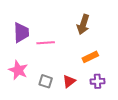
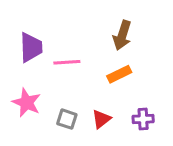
orange rectangle: (90, 57) -> (119, 74), moved

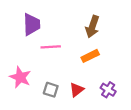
purple trapezoid: (31, 47) -> (32, 24), moved
purple cross: (143, 119) -> (108, 90), turned 35

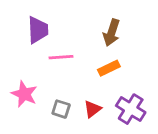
purple cross: (108, 90) -> (131, 109), size x1.5

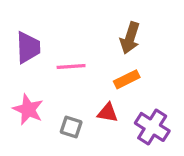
purple trapezoid: (38, 30) -> (28, 47), moved
red triangle: (92, 109) -> (108, 113), moved, turned 48

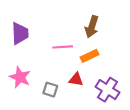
pink line: (71, 67) -> (63, 47), moved

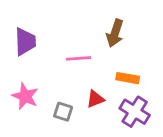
orange rectangle: (90, 56) -> (128, 78), moved, turned 36
red triangle: (76, 79) -> (95, 99), turned -32

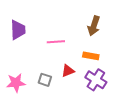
brown arrow: (115, 33) -> (94, 26), moved
pink star: (25, 96) -> (16, 83), moved, turned -30

